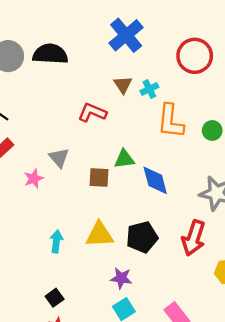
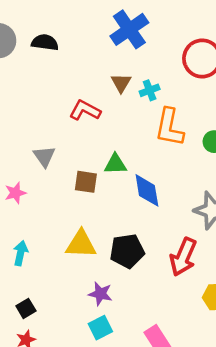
black semicircle: (50, 54) -> (45, 42), size x0.7
pink star: (34, 178) -> (15, 193), moved
cyan arrow: (56, 241) -> (21, 253), moved

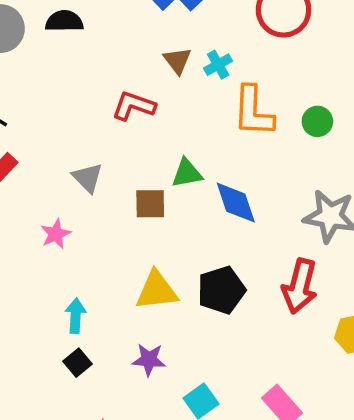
purple star: (100, 294) -> (149, 360), moved
black square: (26, 308) -> (78, 363), moved

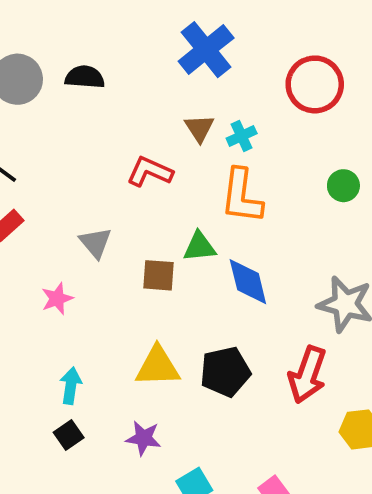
orange L-shape: (253, 111) -> (242, 196), moved
green circle: (317, 121) -> (343, 186), moved

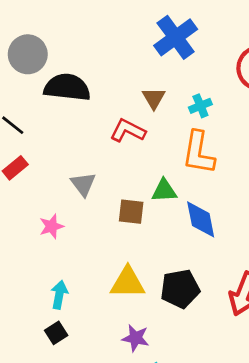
black semicircle: (85, 77) -> (67, 87), moved, size x1.5
brown triangle: (199, 128) -> (154, 98), moved
purple star: (143, 438) -> (136, 338), moved

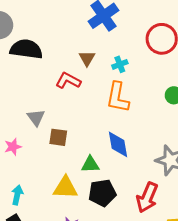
green triangle: (164, 191) -> (90, 164), moved
brown square: (131, 212) -> (58, 137), moved

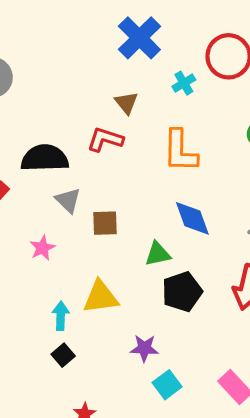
black semicircle: (26, 49) -> (45, 158), moved
cyan cross: (120, 64) -> (184, 83), moved
yellow triangle: (65, 188) -> (101, 297), moved

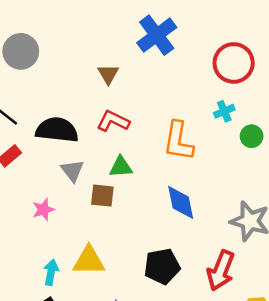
cyan cross: (184, 83) -> (224, 111), moved
brown triangle: (126, 103) -> (108, 74), moved
green triangle: (158, 254) -> (121, 167), moved

